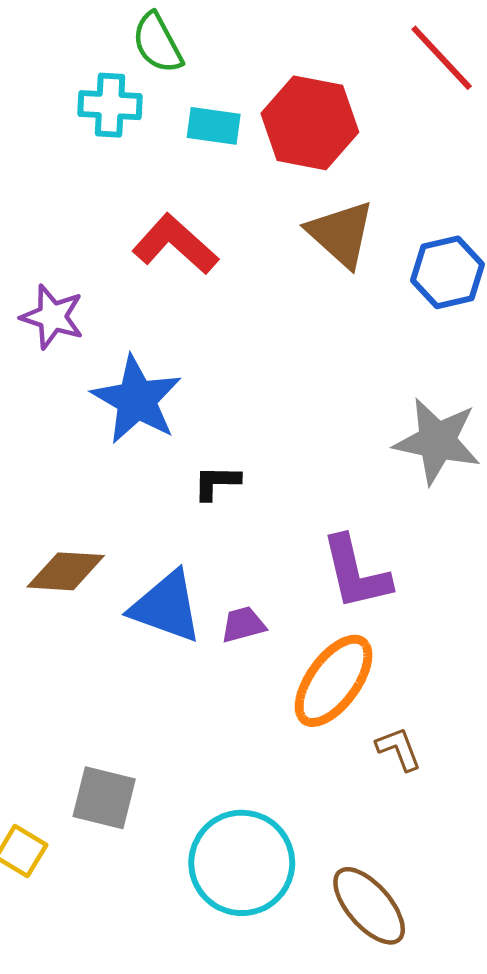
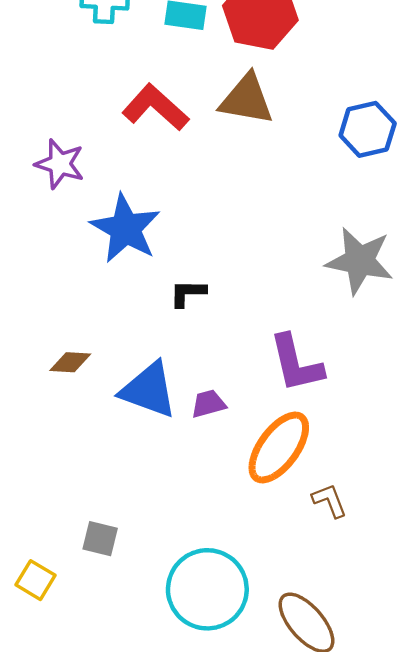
brown triangle: (341, 234) -> (247, 99), moved, turned -32
brown diamond: (66, 571) -> (70, 362), size x0.7
gray square: (104, 798) -> (100, 539), size x0.7

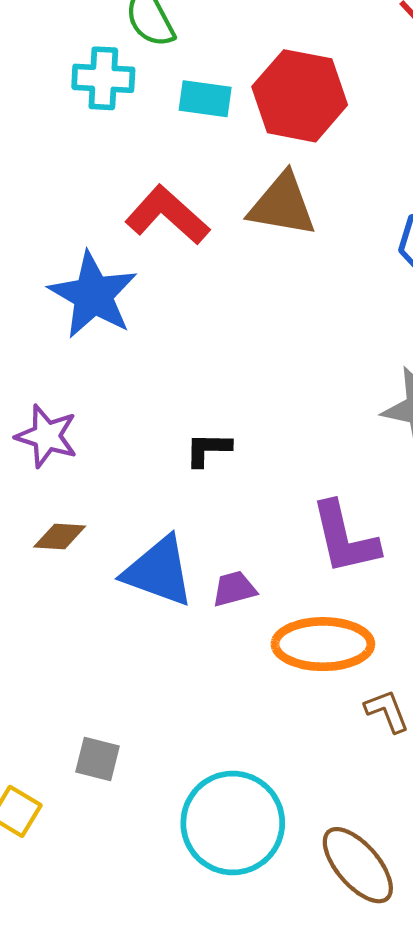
purple star: (60, 164) -> (47, 436), moved
blue star: (125, 228) -> (93, 295), moved
orange ellipse: (279, 448) -> (323, 644), turned 54

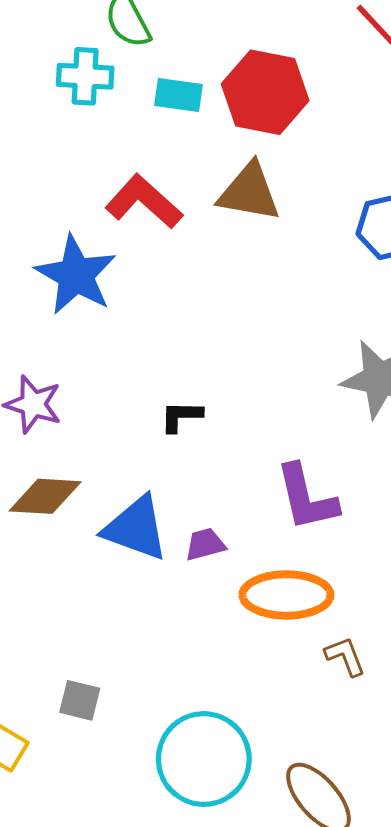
brown diamond: (60, 536) -> (45, 496), size x1.5

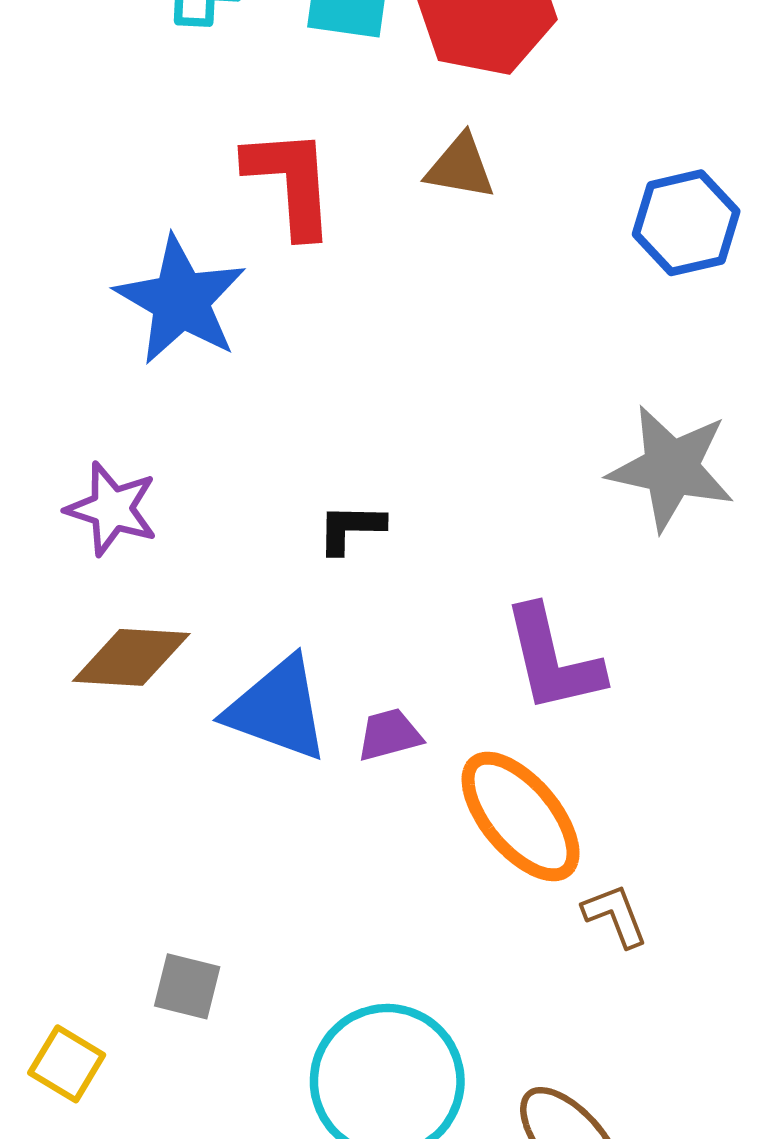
brown triangle: (249, 192) -> (460, 167), size x0.7
red L-shape: (144, 202) -> (290, 182), turned 44
orange ellipse: (286, 595) -> (521, 817), turned 50

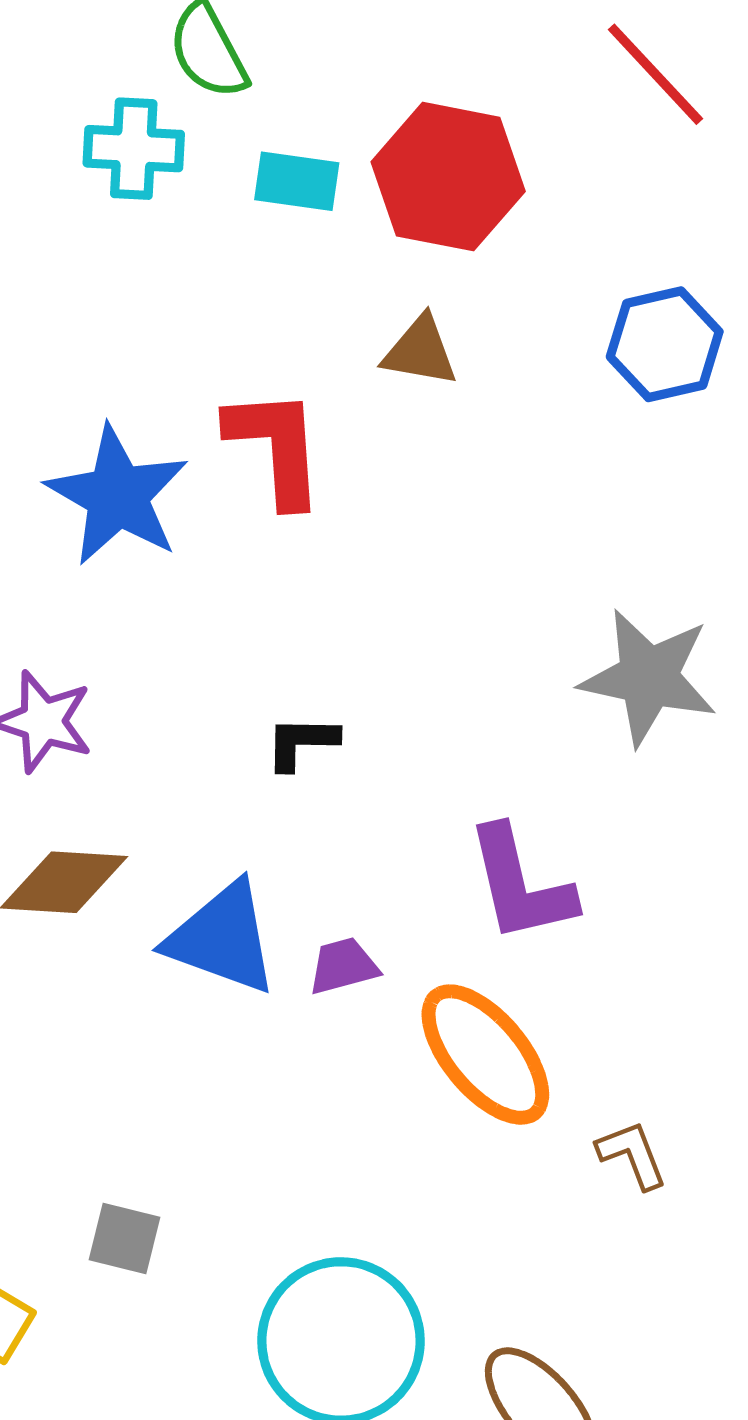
red L-shape: (290, 182) -> (276, 447), moved
blue hexagon: (686, 223) -> (665, 344), moved
brown L-shape: (615, 915) -> (632, 1155), moved

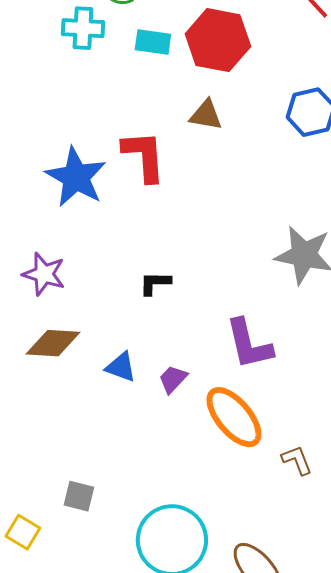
blue triangle: (222, 938) -> (121, 367), size x0.6
purple trapezoid: (343, 966) -> (173, 379), turned -32

